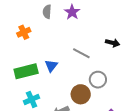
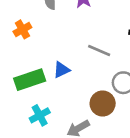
blue triangle: (51, 66) -> (61, 70), turned 32

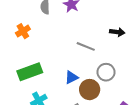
blue triangle: (61, 70) -> (72, 77), moved

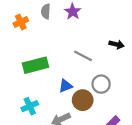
orange cross: (23, 31) -> (21, 22), moved
green rectangle: (30, 72) -> (36, 65), moved

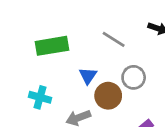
blue triangle: (66, 86) -> (88, 76), turned -40
cyan cross: (30, 106) -> (40, 97), turned 35

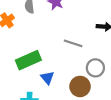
blue triangle: (88, 76) -> (47, 78), moved

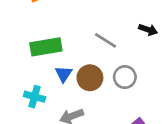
brown circle: (80, 86) -> (90, 78), moved

